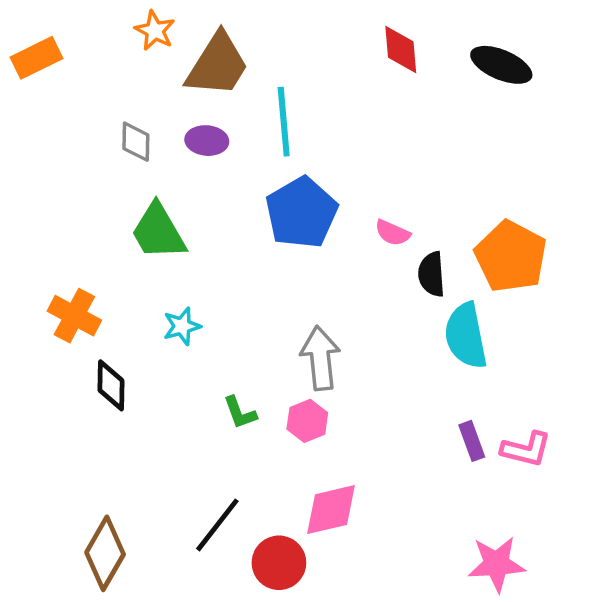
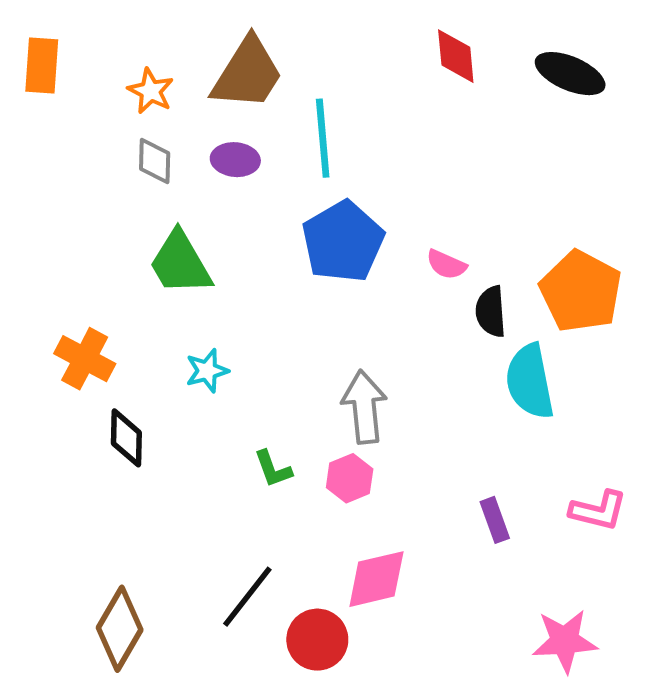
orange star: (155, 31) -> (151, 91), moved
orange rectangle: (36, 58) -> (42, 65), turned -60
purple rectangle: (472, 441) -> (495, 520), moved

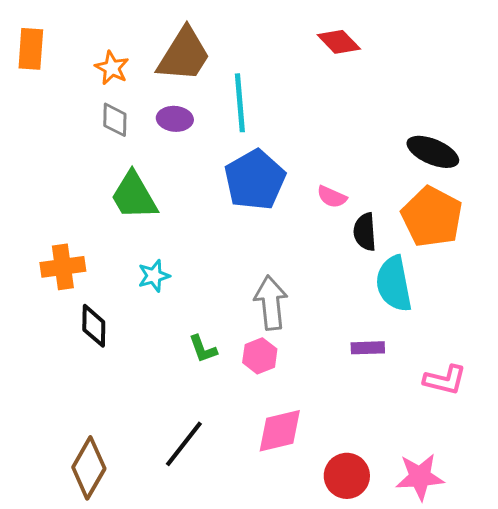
red diamond: (456, 56) -> (339, 42), turned -39
black ellipse: (570, 74) -> (433, 152), moved
orange cross: (85, 359) -> (63, 267), turned -36
purple rectangle: (495, 520) -> (368, 348), moved, turned -72
red circle: (317, 640) -> (347, 476), moved

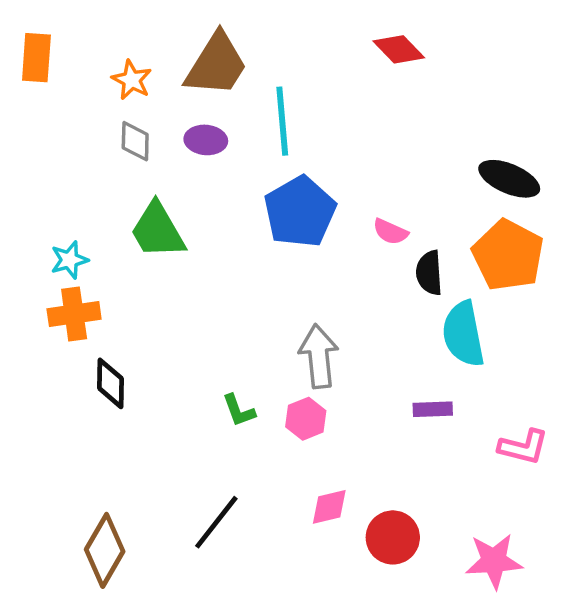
cyan star: (154, 276) -> (69, 260), moved
pink diamond: (280, 431) -> (329, 507), size x0.7
red circle: (347, 476) -> (393, 537), moved

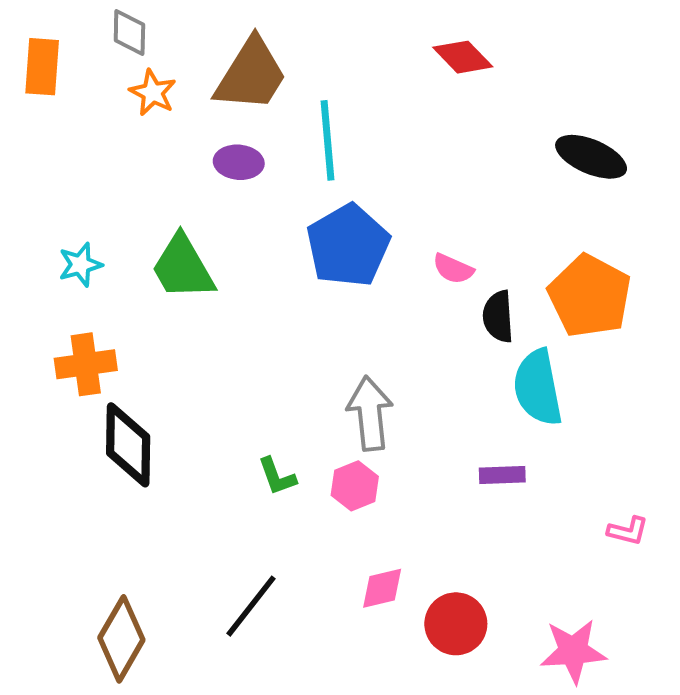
gray diamond: (135, 141) -> (129, 33), moved
black ellipse: (509, 179) -> (591, 157), moved
cyan star: (69, 260) -> (80, 265), moved
black diamond: (111, 383) -> (128, 445), size x1.4
pink L-shape: (523, 447) -> (628, 531), moved, size x0.7

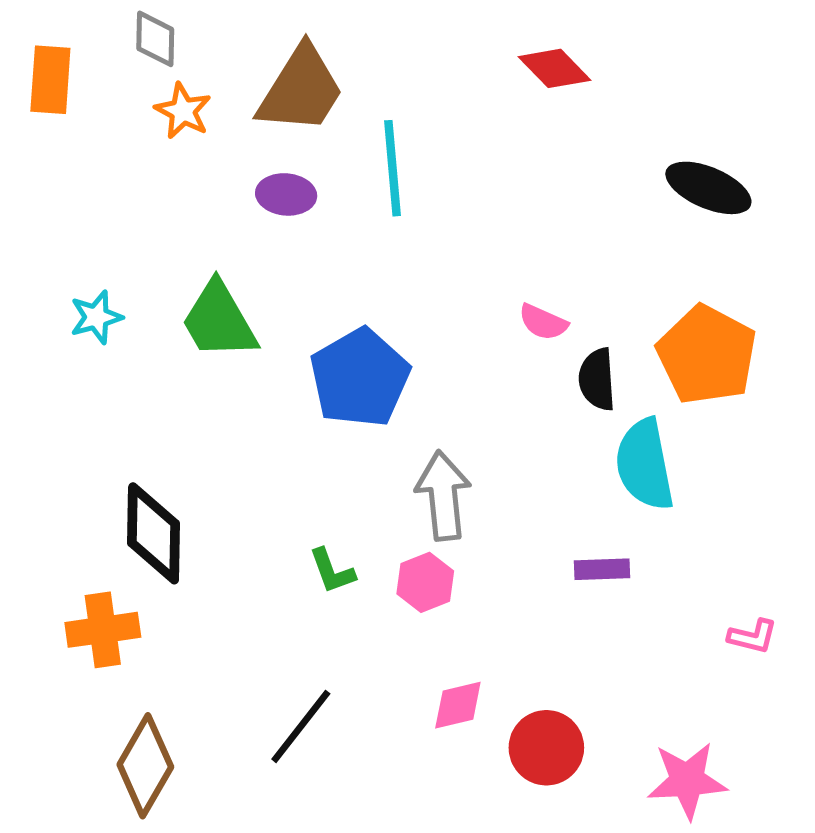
blue pentagon: (348, 246) -> (360, 378), moved
orange cross: (86, 364) -> (103, 630), moved

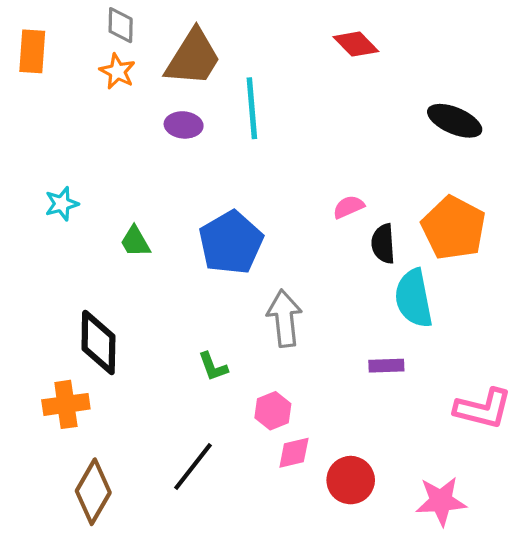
gray diamond: (155, 39) -> (121, 25), moved
green trapezoid: (219, 320) -> (135, 242), moved, size x0.6
pink semicircle: (543, 322) -> (349, 207), turned 132
pink hexagon: (425, 582) -> (273, 411), moved
pink L-shape: (753, 636) -> (483, 409), size x1.8

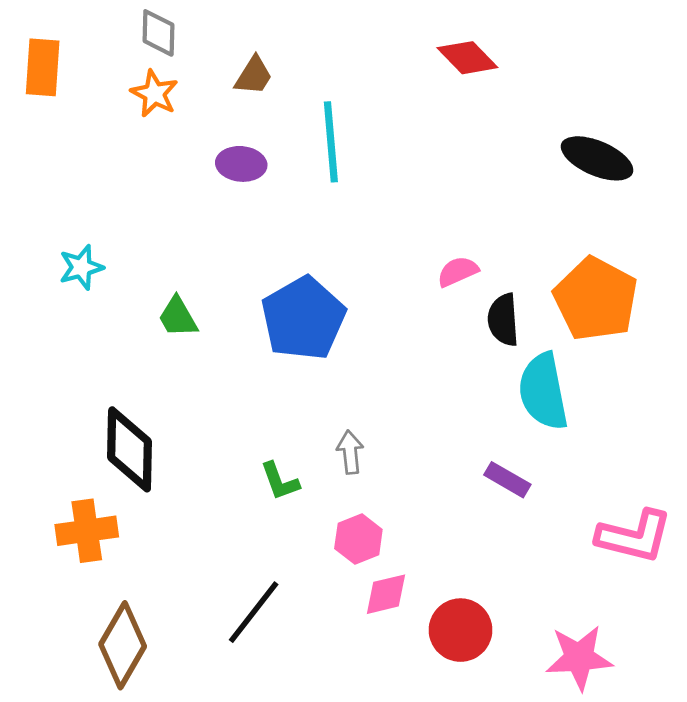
brown trapezoid: (193, 58) -> (254, 76), size x0.5
gray arrow: (284, 318) -> (350, 452), moved, size x0.6
purple rectangle: (386, 366) -> (507, 480), turned 32

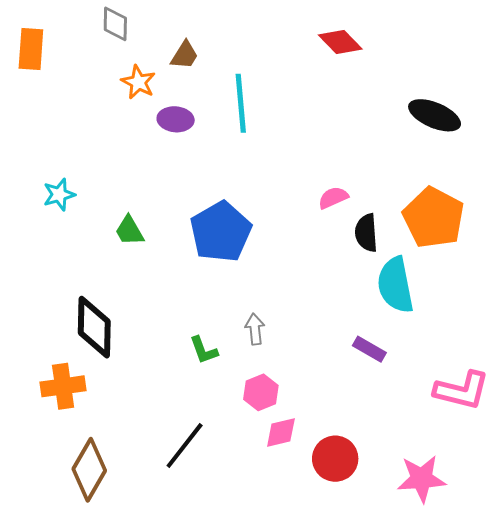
orange star: (154, 94) -> (138, 82), moved

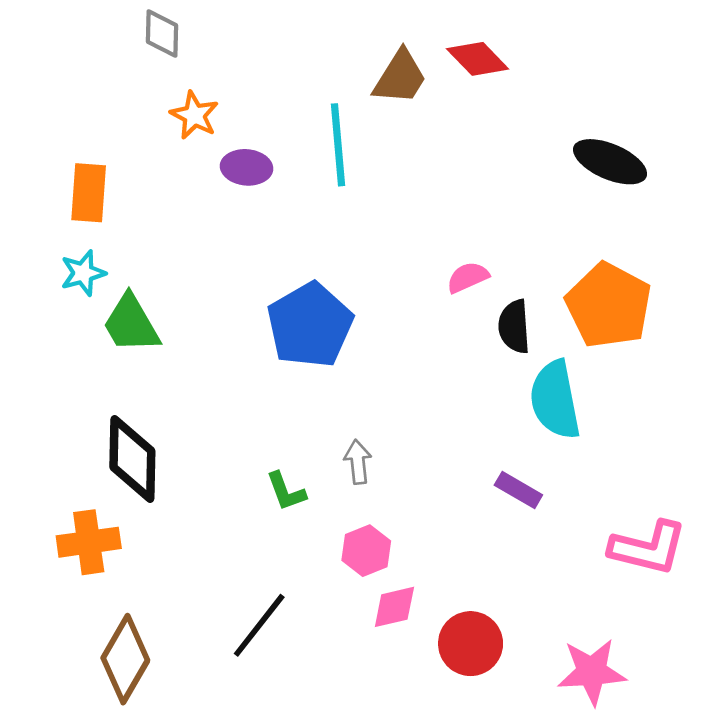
orange rectangle: (31, 49) -> (89, 193), moved
brown trapezoid: (185, 55) -> (400, 77), moved, size x1.4
green trapezoid: (129, 231) -> (131, 324), moved, size x1.4

